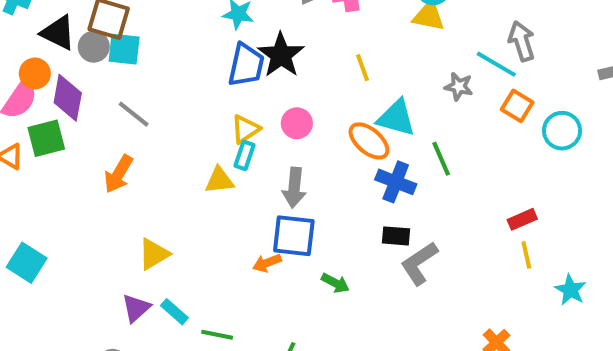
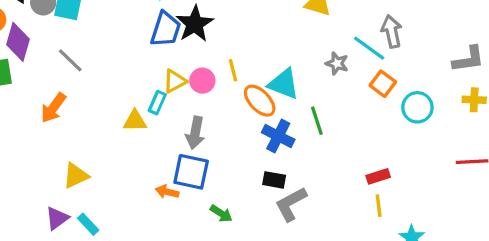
yellow line: (362, 68) -> (233, 70), moved
yellow triangle: (245, 129) -> (175, 81), moved
orange arrow: (267, 263) -> (167, 192), turned 30

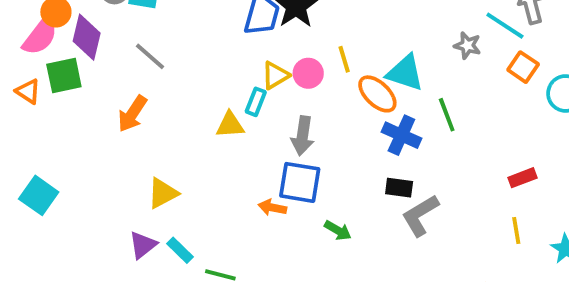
yellow line: (379, 206) -> (516, 230), moved

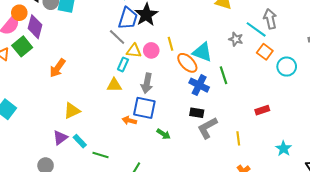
gray line: (150, 56) -> (117, 37), moved
green square: (64, 75) -> (22, 46), turned -30
yellow triangle: (275, 75) -> (134, 51), turned 35
yellow triangle: (230, 125) -> (114, 85), moved
yellow line: (516, 230) -> (238, 138), moved

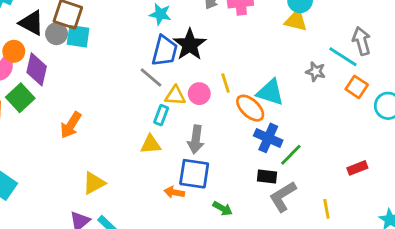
green line: (223, 75) -> (291, 155), moved, turned 66

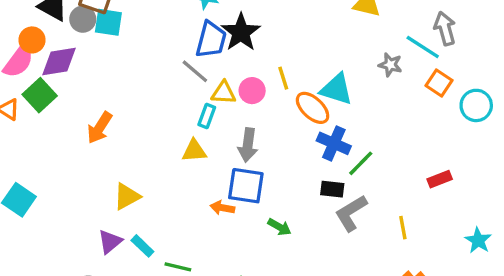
purple diamond: (37, 69) -> (59, 62), turned 68

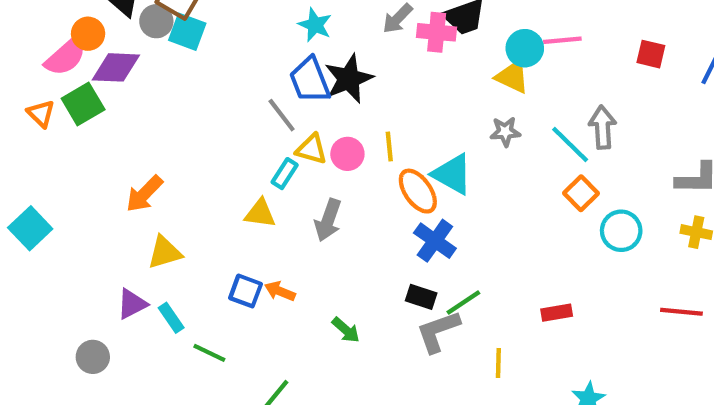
blue trapezoid: (211, 40) -> (310, 80), turned 132
gray star: (390, 65) -> (505, 132), moved, turned -30
orange arrow: (100, 128) -> (144, 194), moved
green line: (361, 163) -> (463, 302), moved
blue square: (246, 186) -> (246, 291), moved, size x0.7

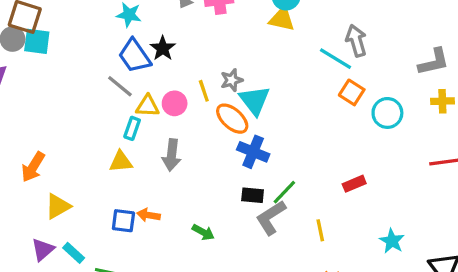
black star: (349, 79) -> (163, 48), size x0.7
gray star: (505, 132) -> (232, 80), moved
cyan triangle: (452, 174) -> (255, 100), turned 36

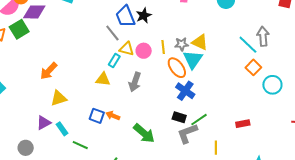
yellow triangle: (282, 19) -> (200, 42), moved
green arrow: (203, 232) -> (144, 133), size x1.6

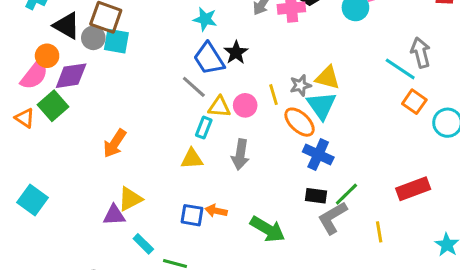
orange arrow: (49, 71) -> (115, 143), moved
purple triangle: (44, 123) -> (114, 215), moved, turned 35
red rectangle: (243, 124) -> (413, 189), size x1.5

